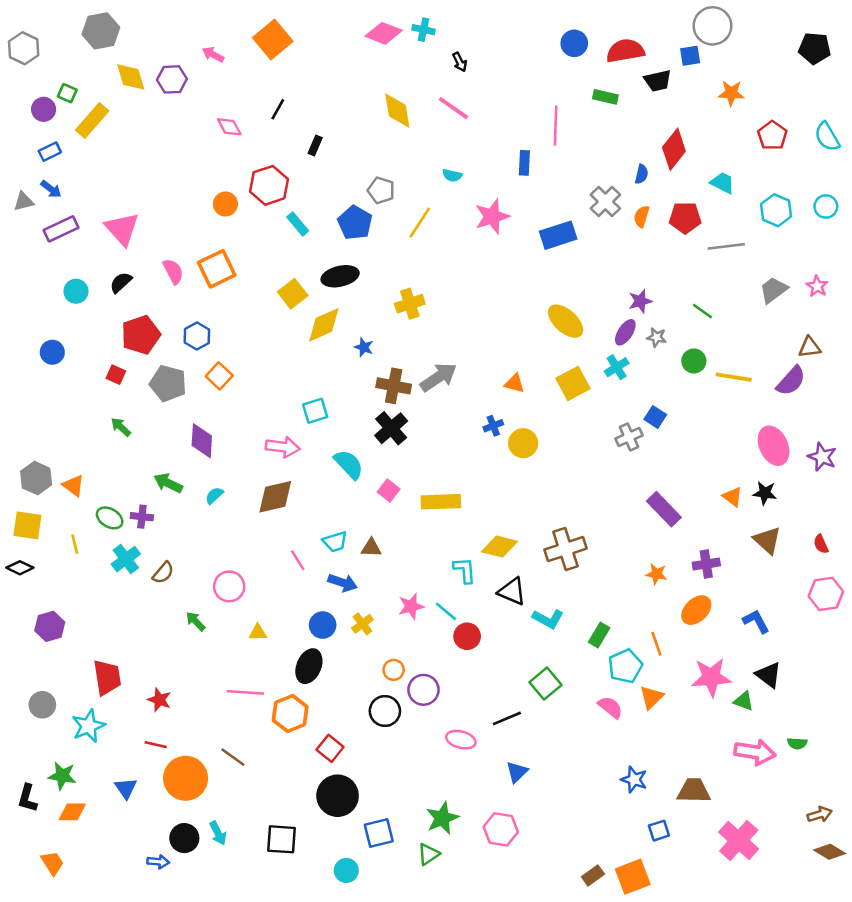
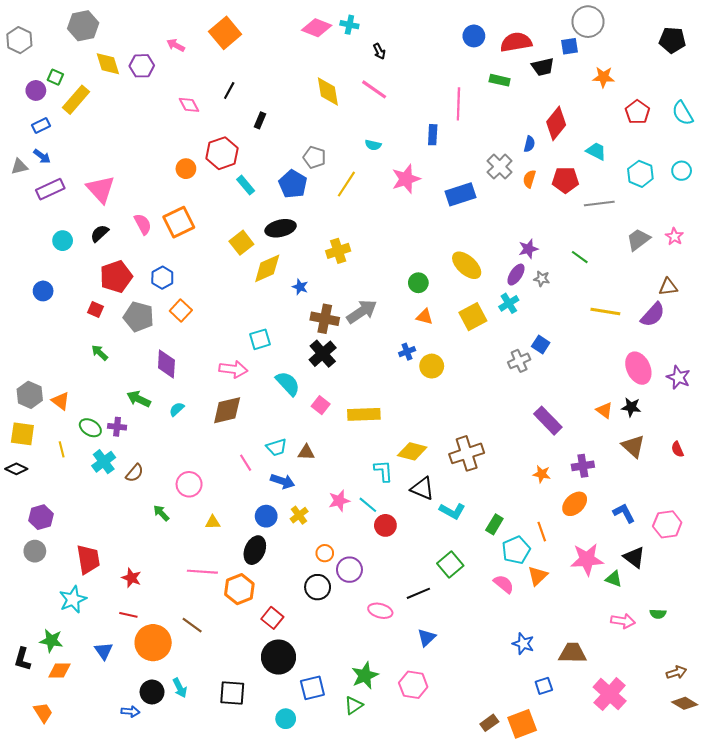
green circle: (694, 361) -> (418, 283), moved
pink hexagon: (826, 594) -> (667, 524), moved
gray circle: (42, 705) -> (35, 551), moved
pink arrow: (755, 752) -> (623, 621), size x0.7

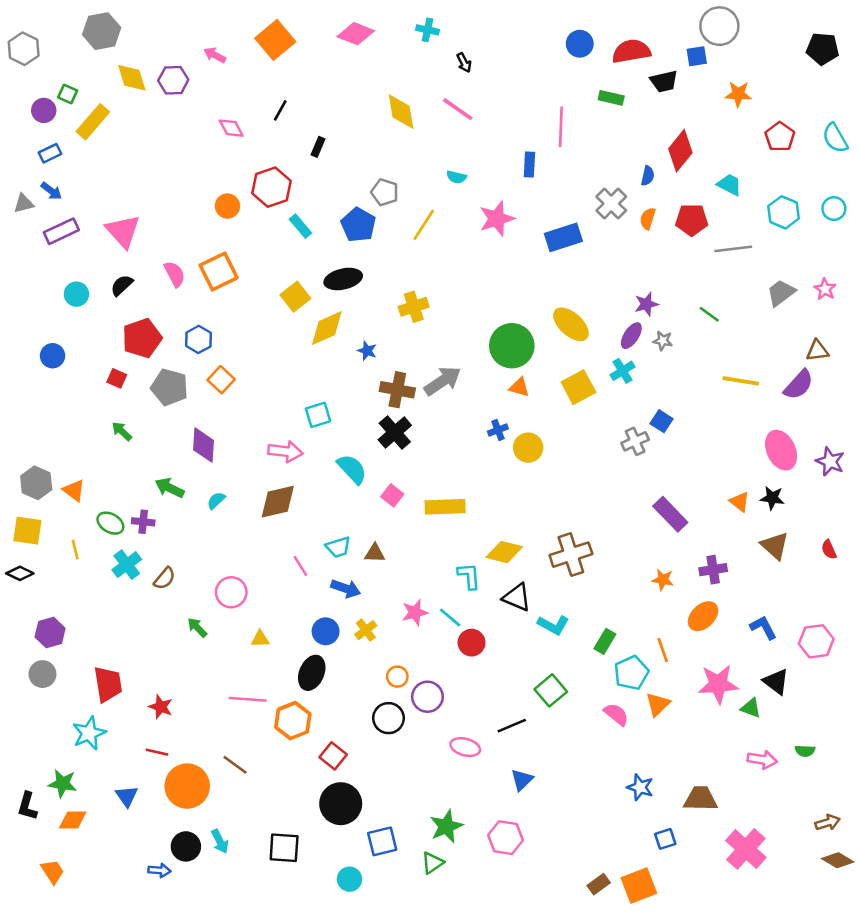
pink diamond: (317, 28) -> (356, 34), moved
green circle: (418, 283) -> (512, 346), size x1.8

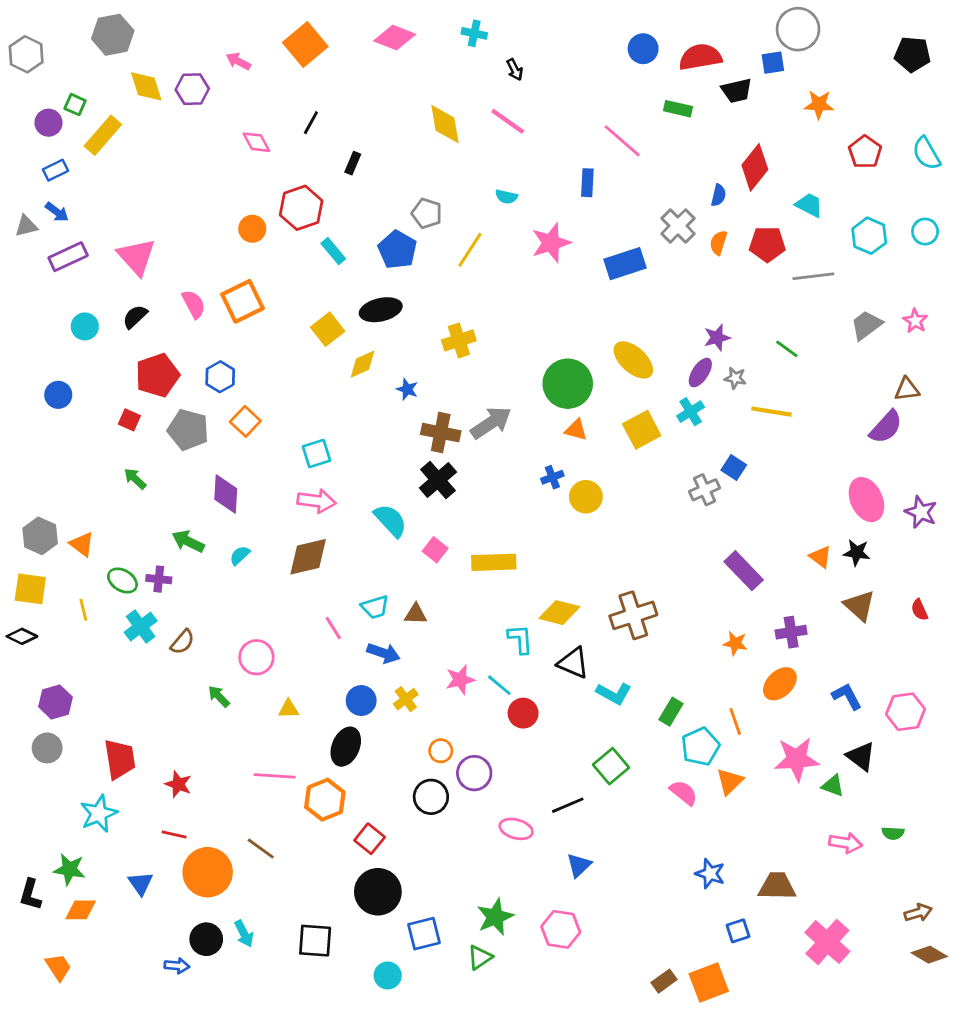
pink line: (561, 127) -> (622, 141), turned -51
yellow diamond: (327, 328) -> (363, 364), size x0.7
yellow line: (741, 381) -> (772, 412), moved
cyan square: (318, 415) -> (316, 453), moved

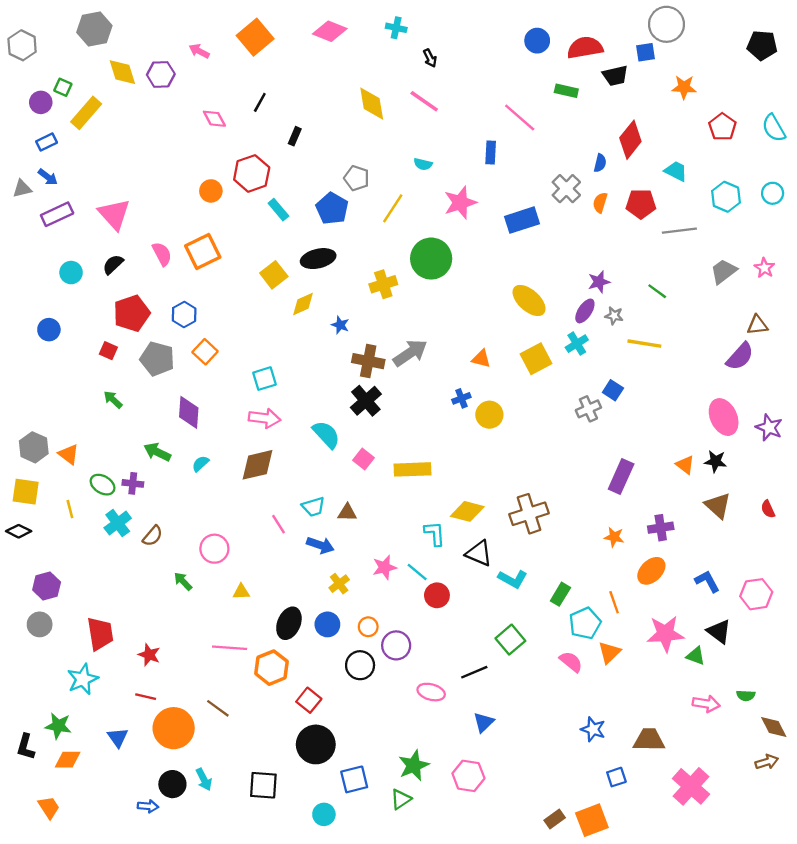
green circle: (568, 384) -> (431, 259), moved
purple rectangle: (744, 571) -> (621, 476), turned 68
blue circle: (361, 701) -> (327, 624), moved
brown diamond: (929, 955) -> (774, 727), moved, turned 32

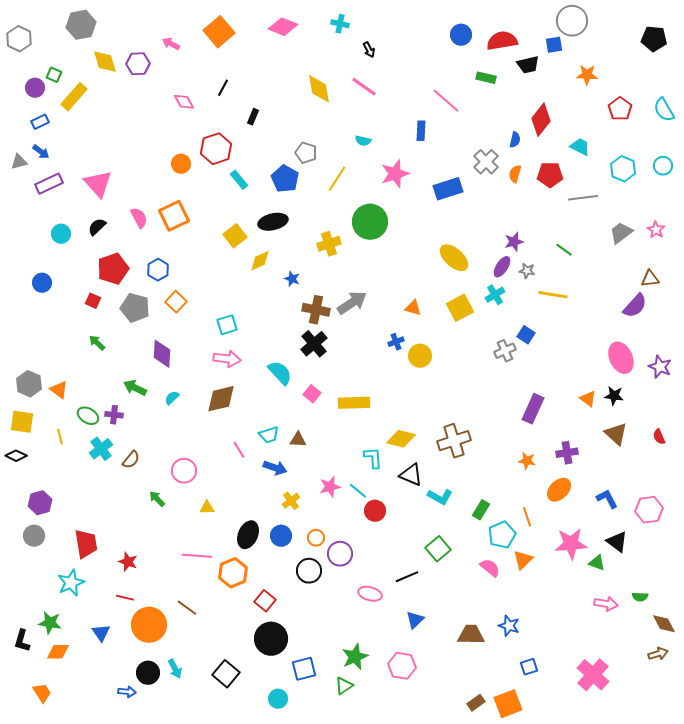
brown trapezoid: (649, 740) -> (471, 635), moved
black square: (263, 785) -> (226, 674), turned 36

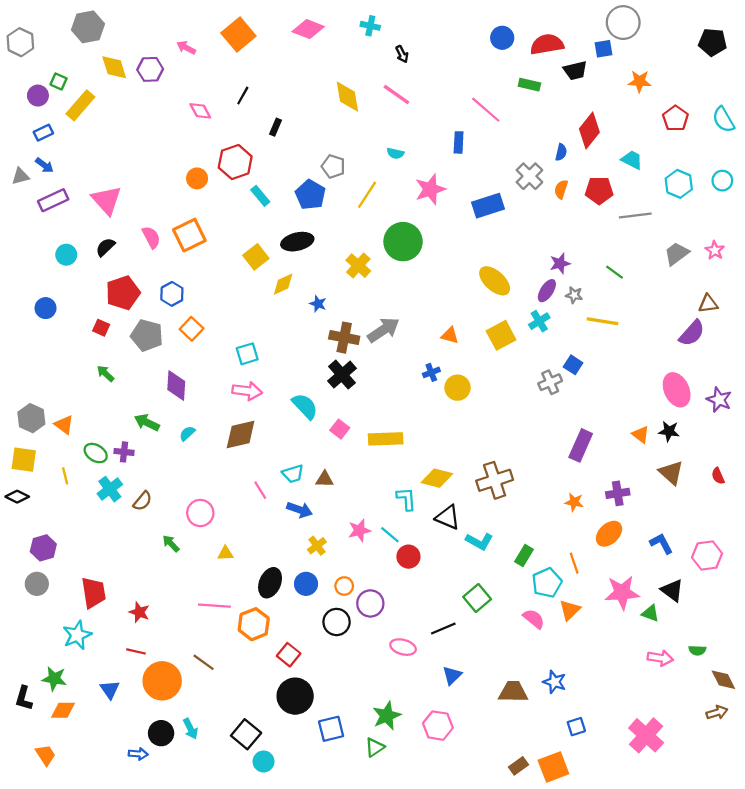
yellow cross: (329, 244) -> (358, 266), turned -30
cyan circle: (278, 699) -> (264, 761), moved

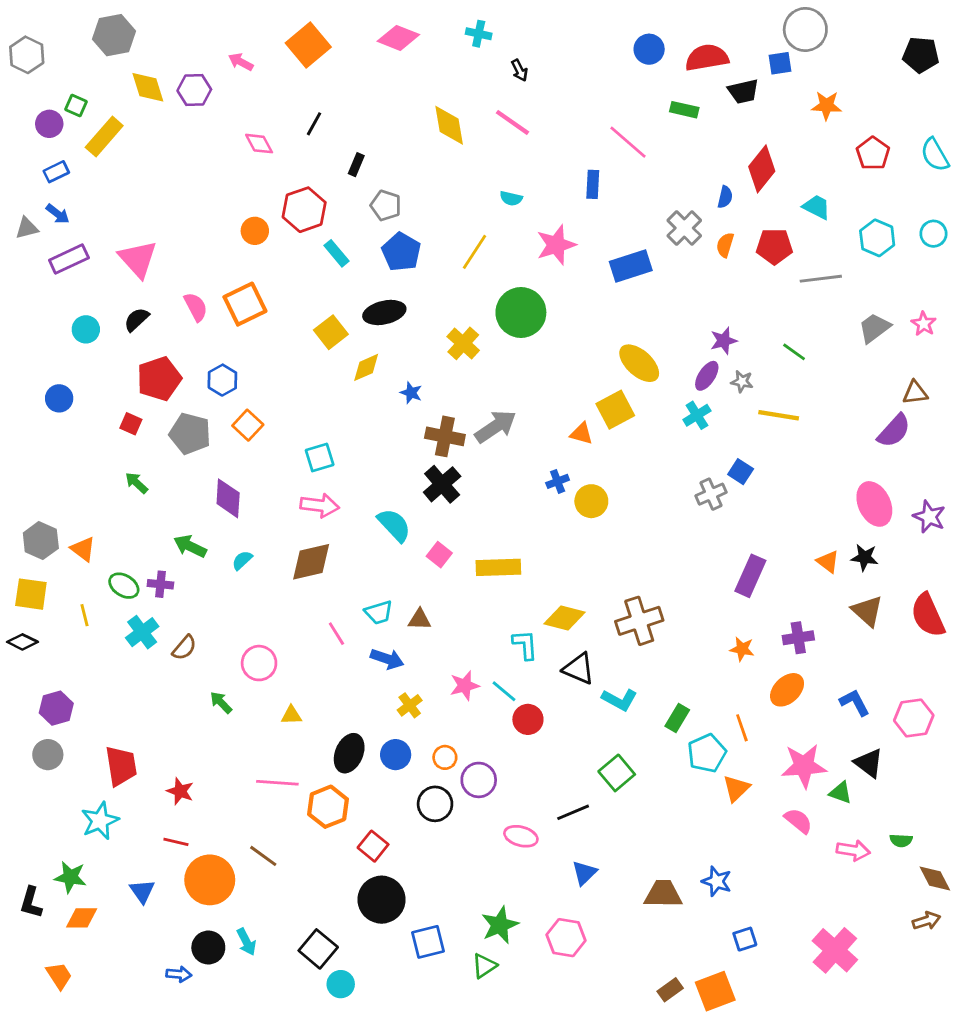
gray pentagon: (333, 166) -> (386, 205), moved
yellow square: (501, 335) -> (615, 410), moved
red semicircle: (718, 476) -> (928, 615), size x2.0
pink semicircle: (534, 619) -> (798, 821), moved

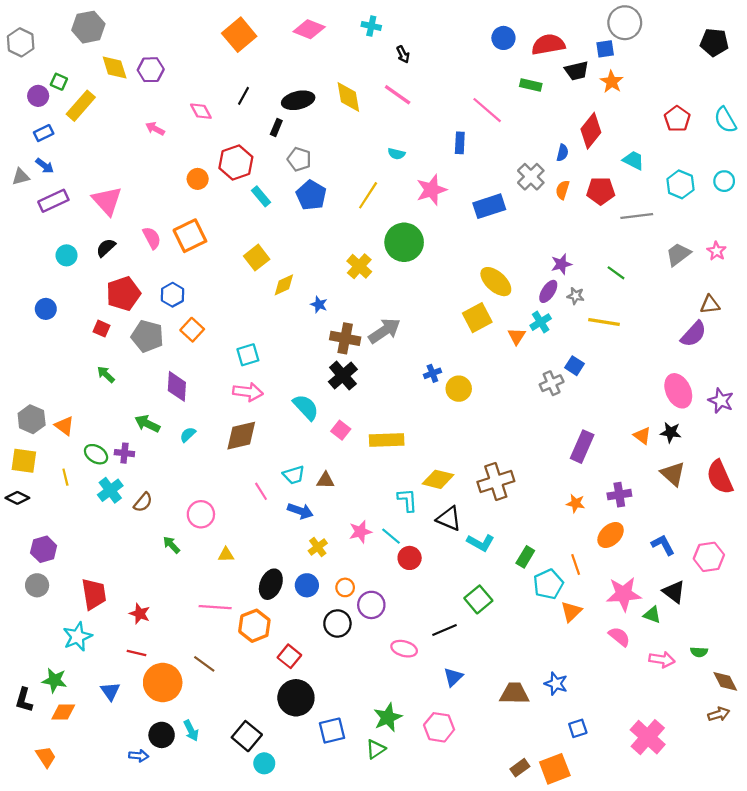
pink arrow: (241, 62) -> (155, 129), moved
orange star: (826, 106) -> (612, 82), moved, turned 30
black ellipse: (384, 312) -> (298, 100), moved
orange triangle: (581, 434) -> (517, 336), moved, turned 48

